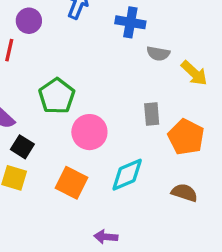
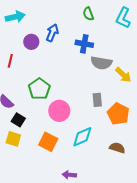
purple circle: (29, 21) -> (31, 42), moved
gray semicircle: (158, 53) -> (101, 63), size x1.5

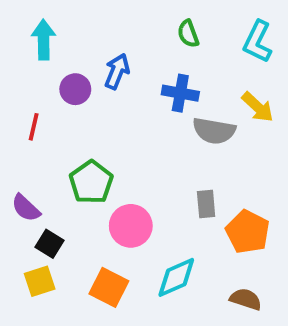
cyan arrow: (15, 17) -> (44, 40), turned -78
yellow arrow: (123, 75) -> (258, 107), moved
yellow square: (13, 139) -> (40, 281), turned -35

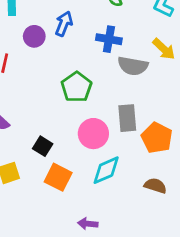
green pentagon: (91, 182) -> (77, 87), moved
gray rectangle: (206, 204) -> (127, 118), size x1.4
pink circle: (131, 226) -> (93, 134), moved
black square: (50, 244) -> (43, 146), moved

